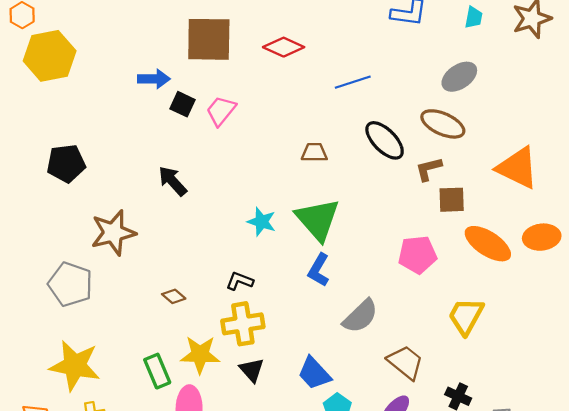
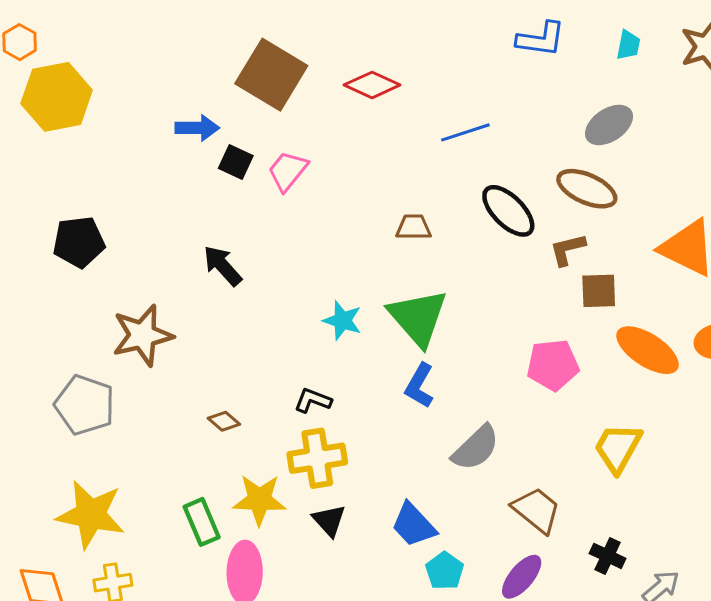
brown square: (209, 39) -> (271, 75), turned 30

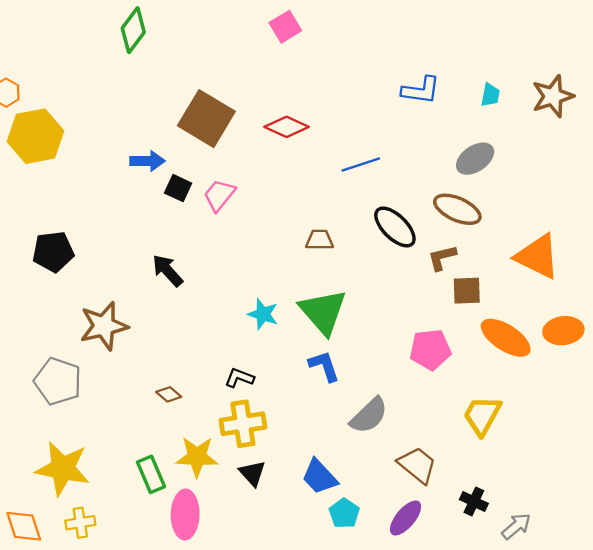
blue L-shape: (419, 386) -> (324, 366), turned 132

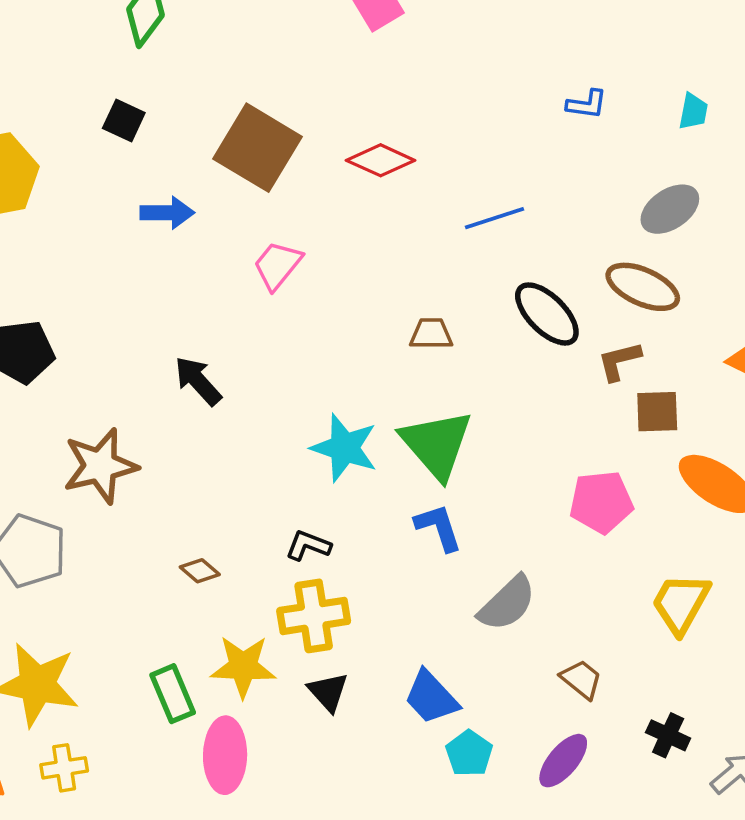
blue L-shape: (421, 90) -> (587, 104), size x0.7
black square: (178, 188) -> (124, 121), moved
cyan star: (263, 314) -> (344, 448), size x1.4
brown trapezoid: (417, 465) -> (581, 679), size x0.7

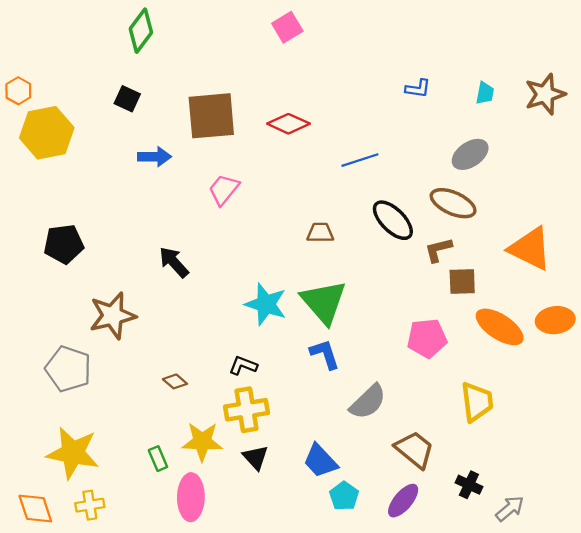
brown square: (258, 148) -> (211, 116), turned -36
yellow trapezoid: (681, 603) -> (477, 402), turned 144
brown trapezoid: (581, 679) -> (414, 450), size x1.5
green rectangle: (173, 694) -> (158, 459), size x0.7

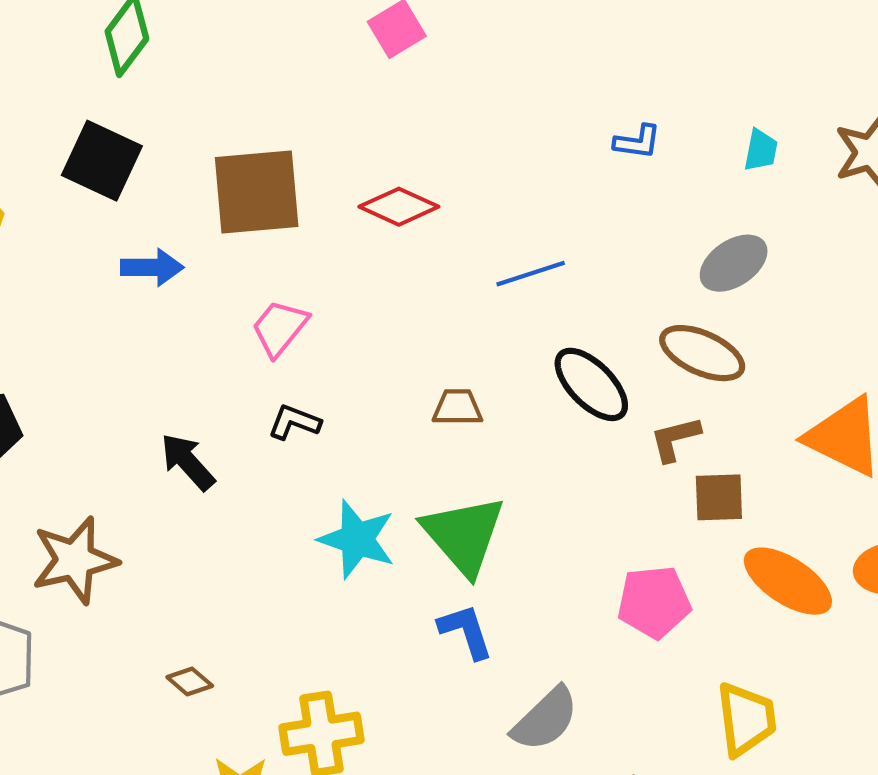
black square: (127, 99) -> (102, 161), size x1.6
black L-shape: (243, 366) -> (294, 422), moved

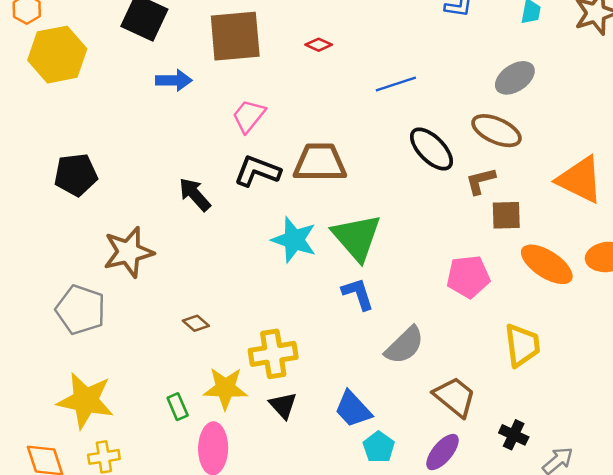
red diamond: (399, 207) -> (319, 45), size x0.6
brown trapezoid: (457, 407) -> (320, 163), moved, size x1.8
black L-shape: (294, 422) -> (257, 171), size x1.5

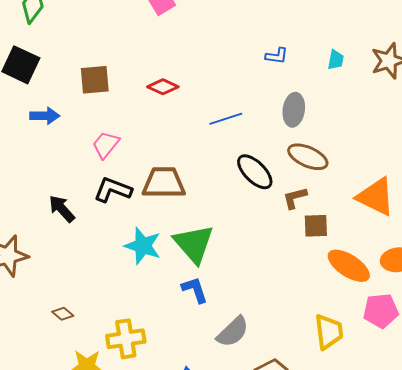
brown square: (235, 36) -> (95, 80), size x0.7
red diamond: (319, 45) -> (163, 87), size x1.4
gray ellipse: (515, 78) -> (294, 110), moved, turned -48
pink pentagon: (468, 277) -> (381, 311), moved

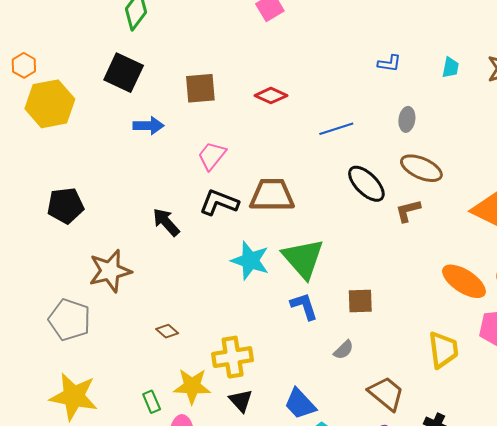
gray ellipse: (294, 110) -> (407, 119), size x0.7
brown square: (316, 226) -> (360, 301), moved
gray semicircle: (233, 332) -> (344, 350), size x0.6

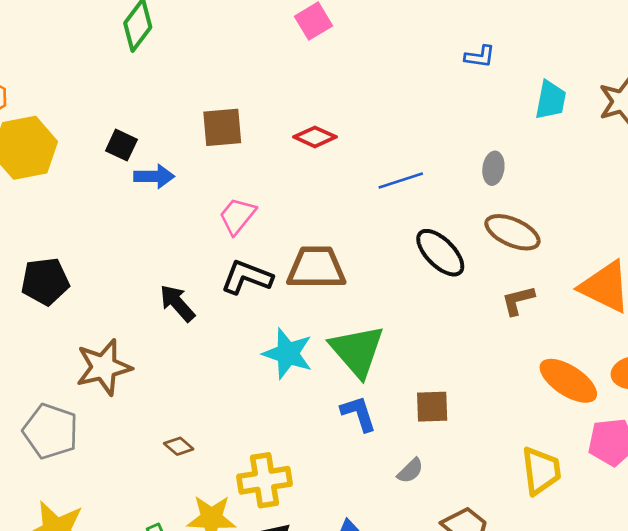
blue L-shape: (389, 63) -> (480, 56), moved
cyan trapezoid: (450, 67) -> (551, 100), size x1.4
black square: (124, 73) -> (121, 145), moved, size x0.6
brown L-shape: (408, 211) -> (518, 300), moved

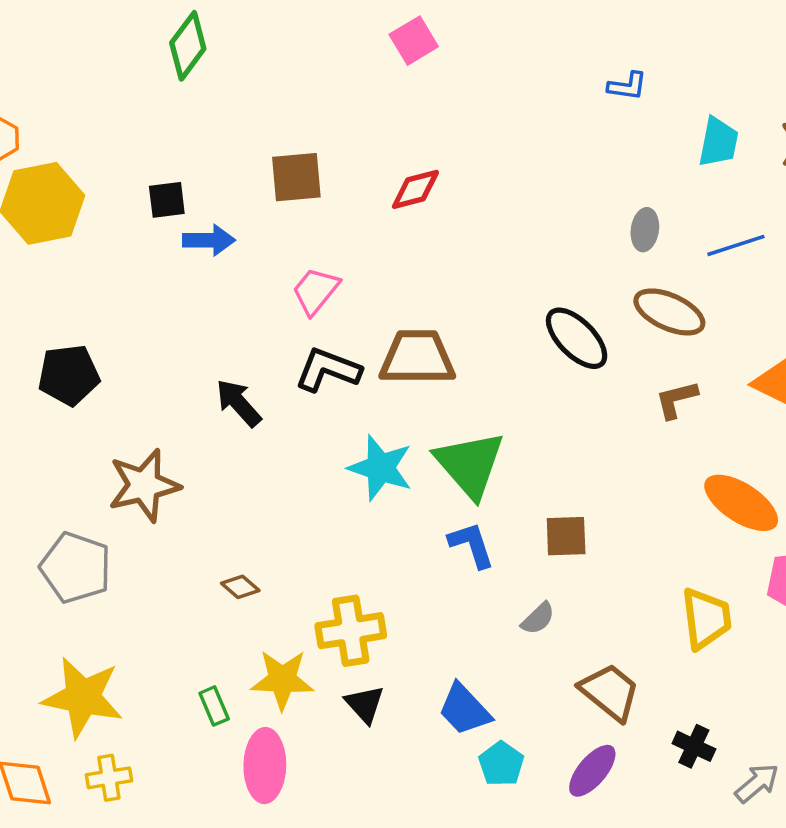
red diamond: (315, 137) -> (415, 189), turned -39
black square: (121, 145) -> (167, 200), turned -32
blue line: (401, 180) -> (736, 245), moved

